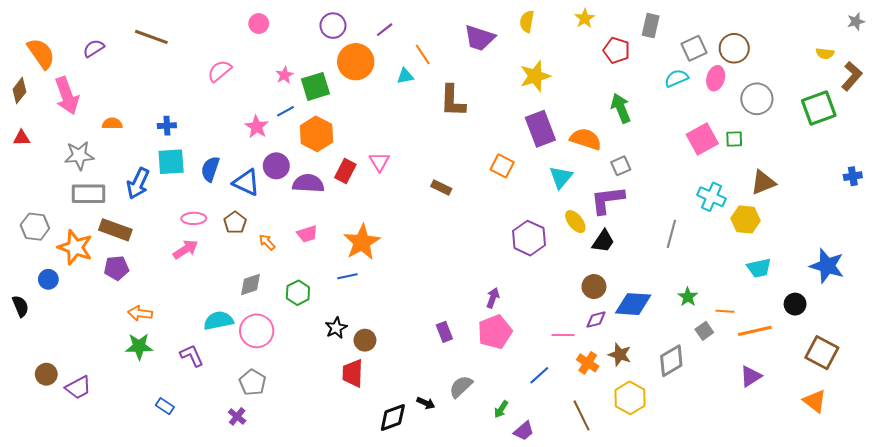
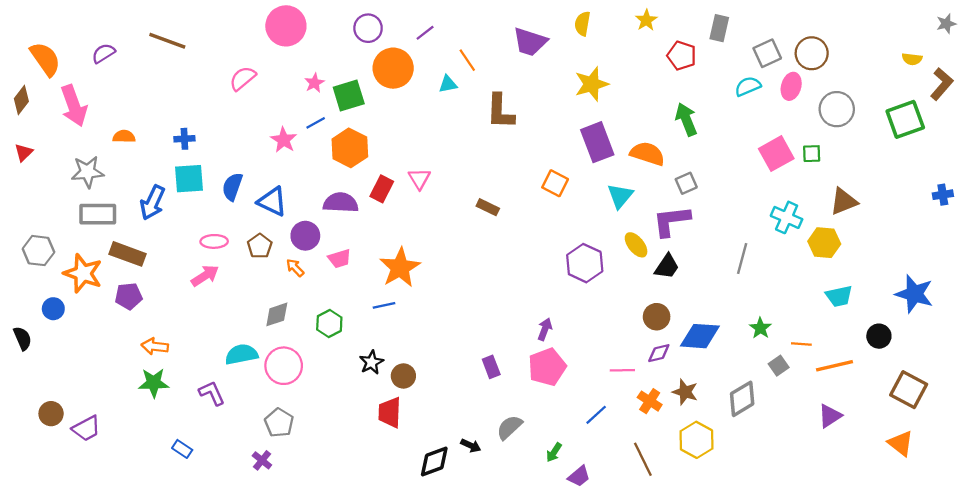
pink circle: (259, 24) -> (286, 26), size x1.8
red triangle: (22, 138) -> (24, 152), turned -42
purple circle: (276, 166) -> (305, 236), moved

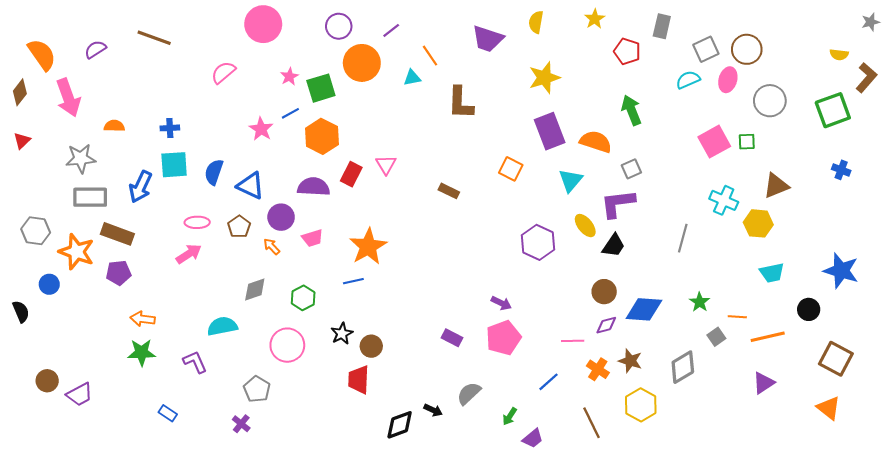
blue cross: (943, 195) -> (841, 170), moved, turned 30
purple arrow: (545, 329) -> (501, 303), turned 96
pink circle: (284, 366) -> (287, 345), moved
purple rectangle: (491, 367) -> (452, 338), turned -42

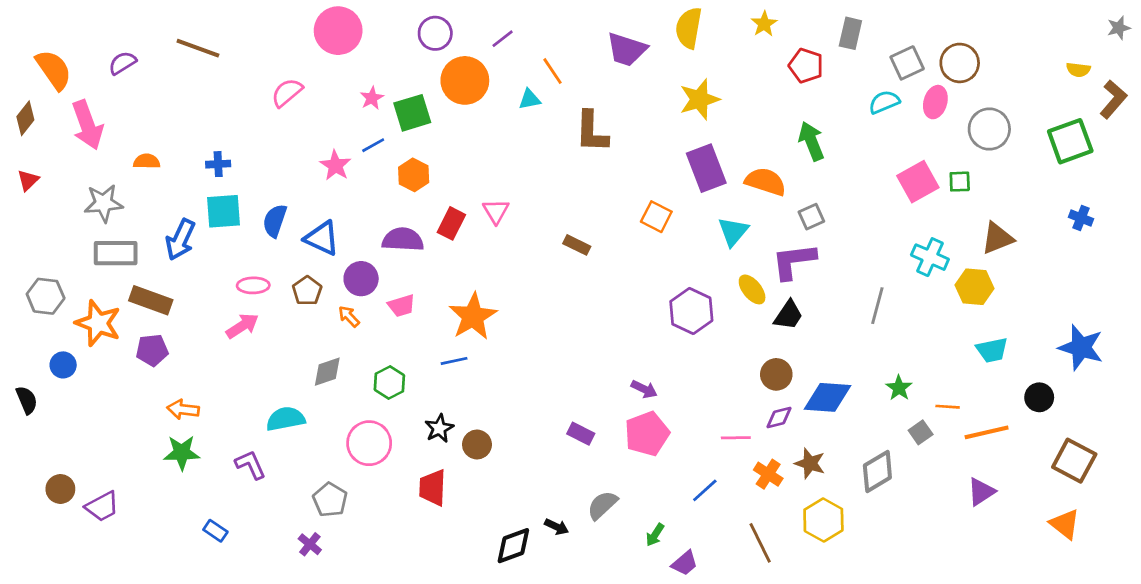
yellow semicircle: (536, 22) -> (689, 28), size x1.4
orange hexagon: (322, 136) -> (414, 175), size x0.7
red trapezoid: (359, 380) -> (432, 488), moved

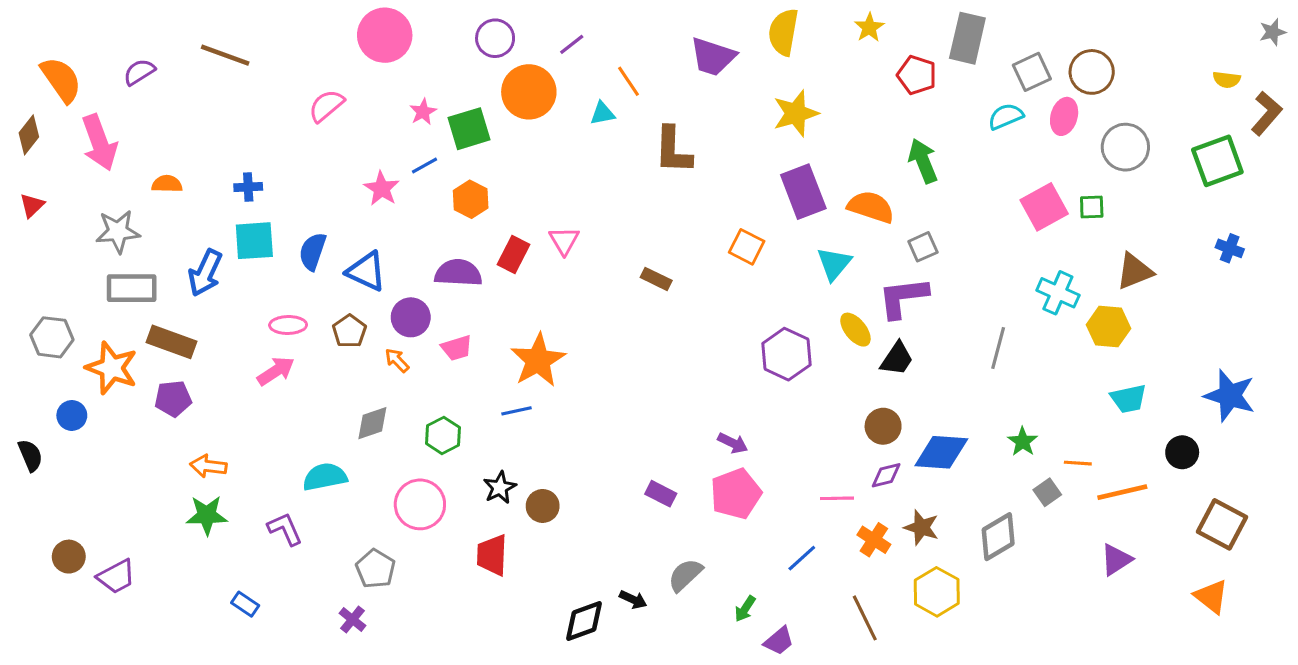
gray rectangle: (850, 33) -> (967, 38), size x1.4

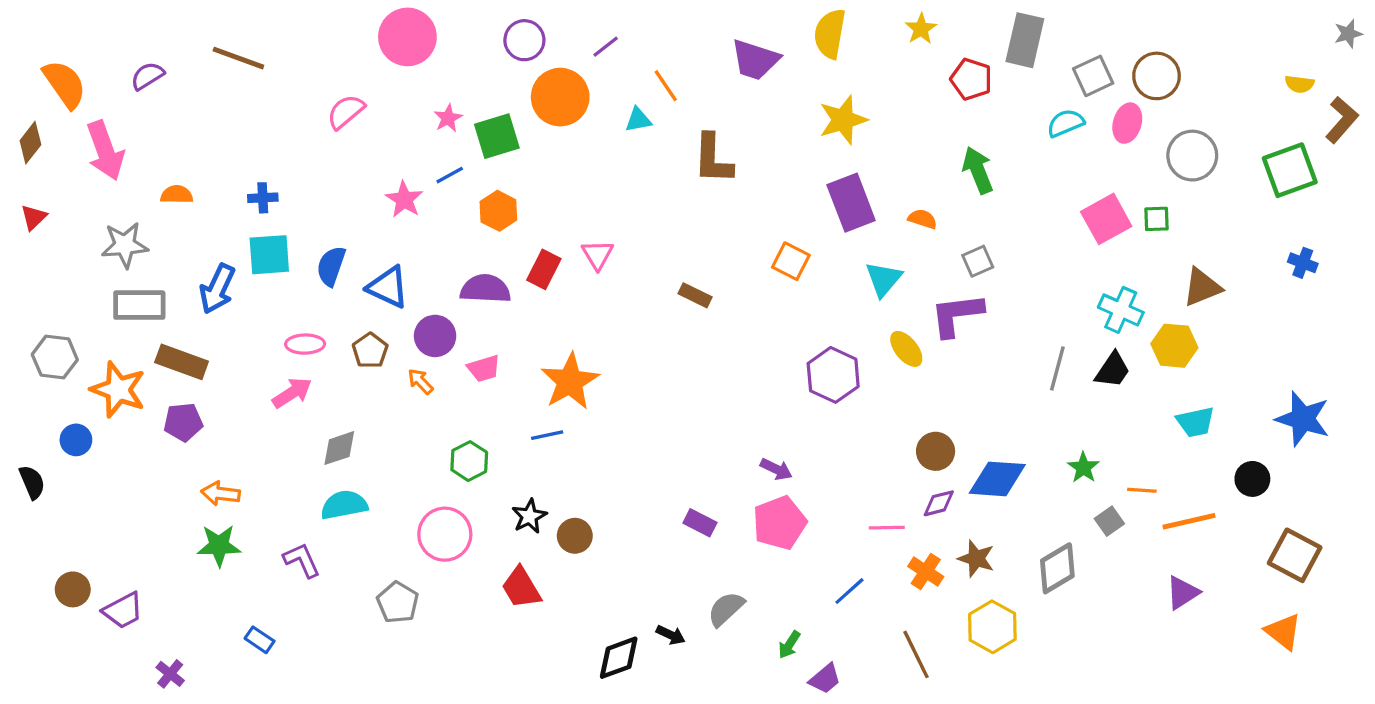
orange semicircle: (871, 207) -> (923, 219), size x0.6
black trapezoid: (897, 359) -> (1113, 370), moved
gray diamond: (372, 423) -> (339, 448), moved
red trapezoid: (492, 555) -> (521, 588), turned -33
purple cross: (352, 619) -> (170, 674), moved

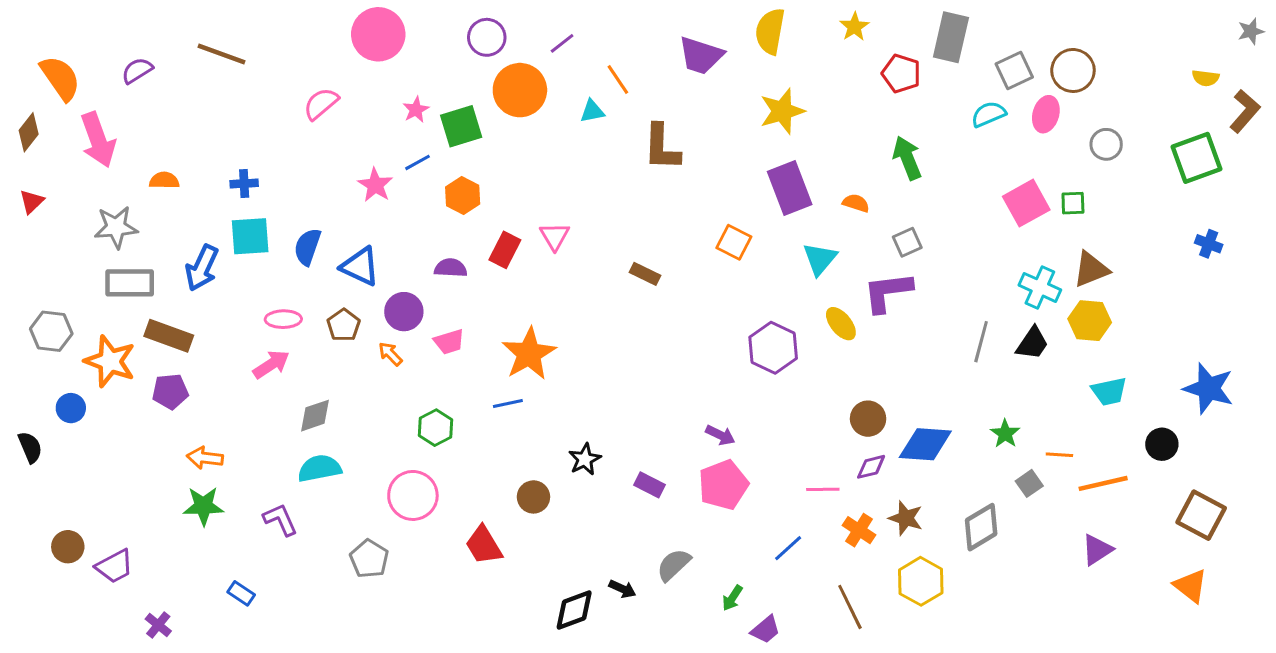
gray circle: (1192, 156) -> (1106, 144), size x0.7
brown triangle: (1202, 287) -> (1091, 269), moved
purple semicircle: (485, 289) -> (451, 268), size x0.7
black star: (529, 516) -> (585, 459), moved

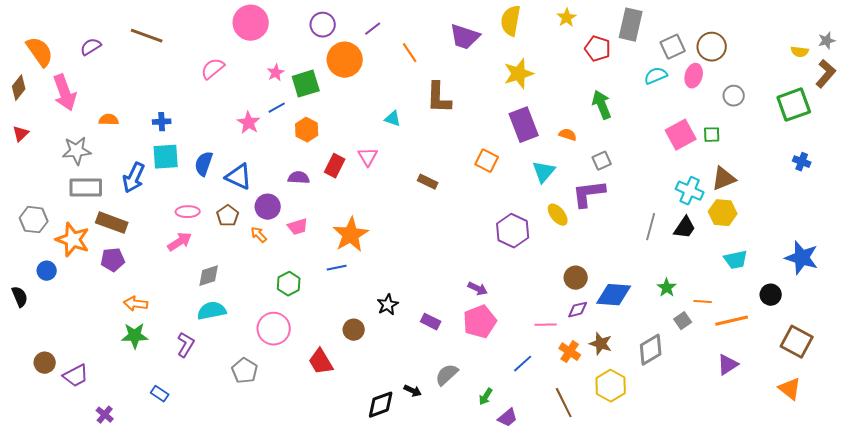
gray star: (1251, 31) -> (827, 41), moved
cyan triangle: (592, 111) -> (393, 119), moved, turned 30
purple L-shape: (280, 520) -> (186, 345), turned 55

